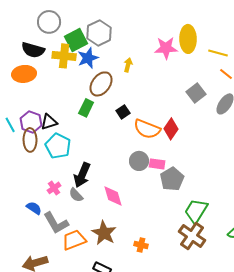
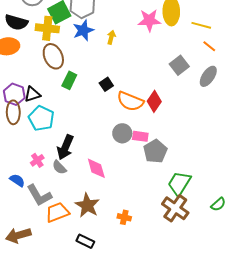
blue star: (88, 58) -> (83, 30), moved
brown ellipse: (101, 84) -> (53, 56), moved, turned -60

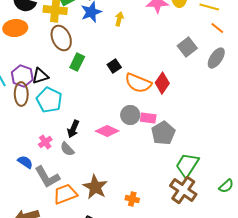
black arrow: (65, 147) -> (73, 129), size x0.7
pink diamond: (96, 168) -> (107, 131), moved, turned -50

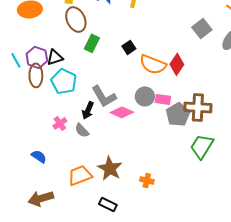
blue semicircle: (25, 162) -> (39, 156), moved
gray L-shape: (47, 177) -> (104, 96), moved
brown cross: (183, 190) -> (198, 107), moved, turned -32

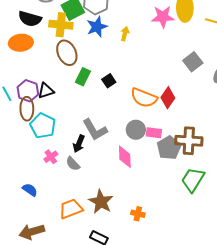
black square: (129, 47) -> (109, 81), moved
cyan pentagon: (64, 81) -> (43, 126), moved
pink diamond: (122, 112) -> (125, 157), moved, turned 65

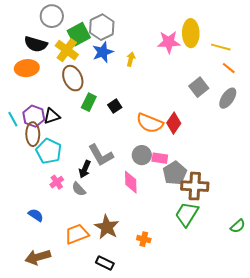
yellow cross: (61, 25) -> (67, 50), turned 30
brown cross: (189, 141) -> (195, 186), moved
green trapezoid: (193, 180) -> (187, 214), moved

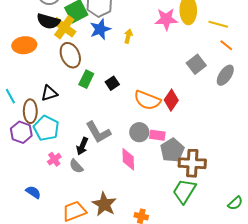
black semicircle: (36, 44) -> (48, 21), moved
purple hexagon: (34, 116) -> (21, 132), moved

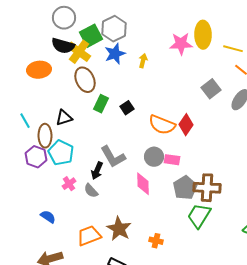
gray pentagon: (172, 150) -> (185, 188), moved

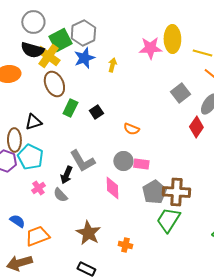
orange semicircle: (162, 125) -> (131, 129), size x0.6
red diamond: (186, 125) -> (196, 127), moved
orange trapezoid: (89, 236) -> (37, 236), moved

